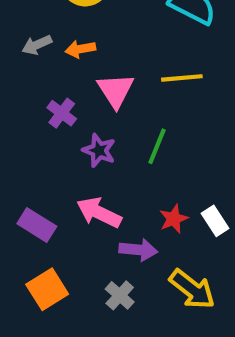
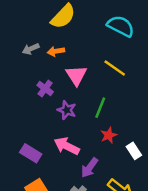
yellow line: (182, 78) -> (115, 68), turned 40
red star: (174, 219) -> (109, 135), moved
purple arrow: (138, 250) -> (89, 168), turned 120

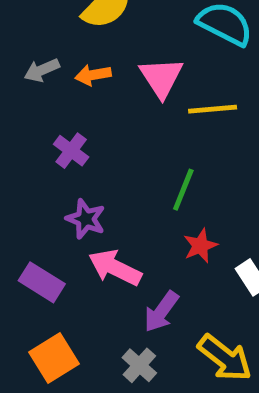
yellow line: (115, 68) -> (213, 109), turned -40
pink triangle: (76, 75) -> (161, 77), moved
purple star: (67, 110) -> (86, 219), moved

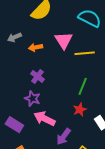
orange arrow: (93, 75) -> (35, 47), moved
purple cross: (71, 151) -> (38, 76), moved
green line: (183, 190) -> (83, 86), moved

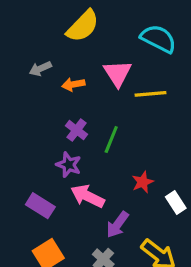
green line: (83, 86) -> (111, 140), moved

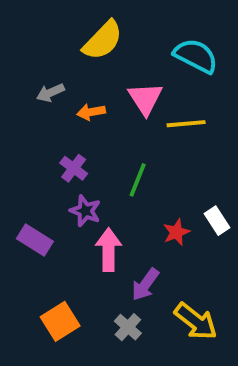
purple cross: (77, 130) -> (74, 168), moved
pink arrow: (88, 196) -> (109, 250), turned 64
white rectangle: (176, 203) -> (217, 221), moved
purple rectangle: (40, 206) -> (35, 240), moved

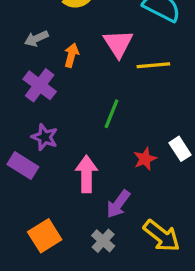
orange arrow: (91, 112) -> (71, 55), turned 115
purple cross: (74, 168) -> (40, 85), moved, size x1.4
purple star: (85, 211) -> (45, 137), moved

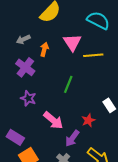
red star: (145, 159) -> (88, 120), moved
purple rectangle: (23, 166) -> (15, 137), moved
pink arrow: (86, 174) -> (53, 120), turned 130

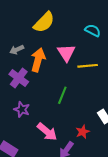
cyan semicircle: (98, 20) -> (93, 30), size x0.7
orange arrow: (44, 49) -> (38, 60), size x1.6

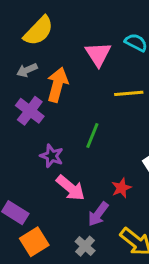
yellow semicircle: (44, 22) -> (39, 31), moved
pink triangle: (66, 53) -> (98, 54), moved
purple star: (22, 109) -> (52, 156), moved

